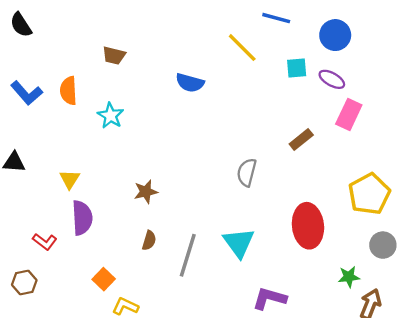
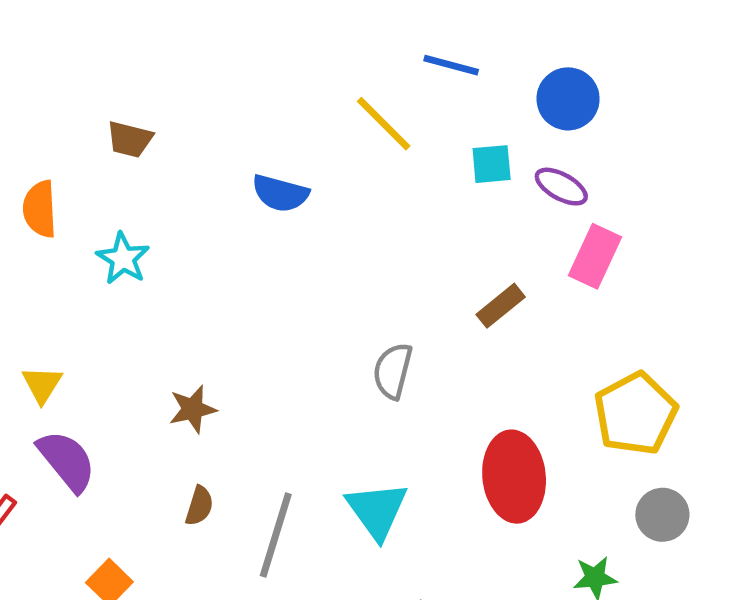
purple semicircle: (82, 218) -> (67, 461), turned -36

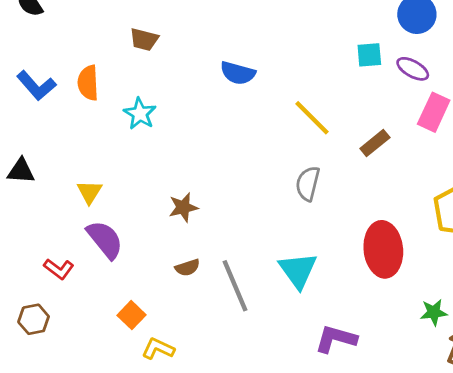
yellow line: (384, 124) -> (312, 118), moved
brown semicircle: (199, 506) -> (187, 268), turned 55
gray line: (276, 535) -> (235, 286), turned -40

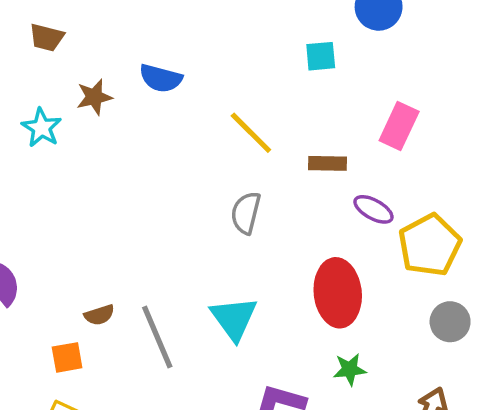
purple ellipse: (413, 69) -> (373, 209), moved
brown rectangle: (375, 143) -> (328, 163), turned 40
brown star: (183, 207) -> (94, 97), moved
green star: (434, 312) -> (350, 369), moved
orange square: (131, 315) -> (67, 357), moved, turned 36

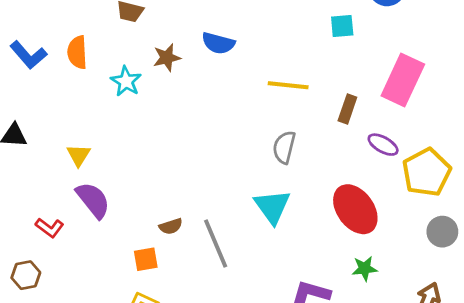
pink rectangle: (399, 126) -> (403, 80), size x1.4
yellow line: (251, 133) -> (288, 85), turned -39
brown rectangle: (328, 163) -> (347, 109), turned -72
red ellipse: (338, 293) -> (355, 209), turned -30
cyan triangle: (234, 318) -> (272, 207), moved

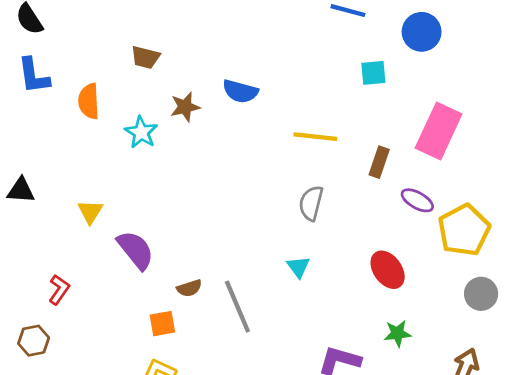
blue L-shape: (28, 55) -> (34, 76), moved, turned 33
purple semicircle: (93, 200) -> (136, 250), moved
cyan triangle: (272, 207) -> (298, 267), size x0.6
red ellipse: (355, 209) -> (388, 270), size x0.7
red L-shape: (50, 228) -> (59, 290), turned -92

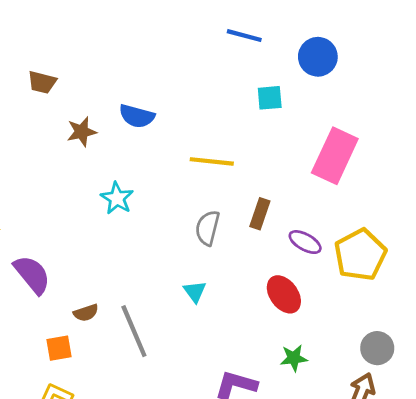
cyan star: (141, 132) -> (117, 198), moved
brown rectangle: (379, 162) -> (260, 214), moved
purple ellipse: (417, 200) -> (305, 242), moved
gray circle: (481, 294) -> (377, 348), moved

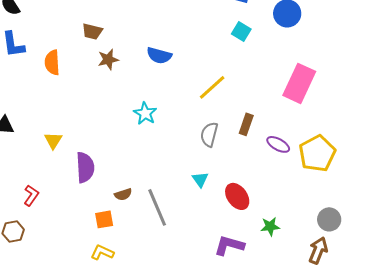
cyan square: (270, 98) -> (241, 31), moved, turned 36
brown star: (82, 132) -> (108, 59), moved
yellow line: (212, 161) -> (212, 87), turned -48
purple semicircle: (32, 275) -> (85, 167), turned 36
red ellipse: (284, 294) -> (237, 196), moved

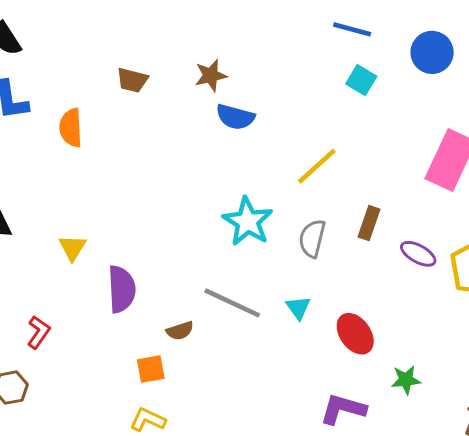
brown star: (108, 59) -> (211, 75), moved
cyan star: (145, 113) -> (248, 222), moved, size x1.4
gray line: (157, 207) -> (232, 303), moved, turned -42

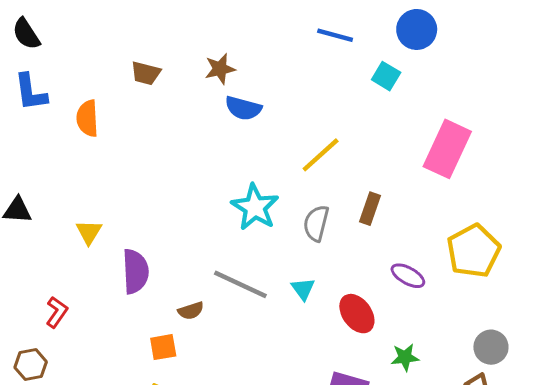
blue line: (352, 29) -> (335, 35), moved
blue circle: (432, 52) -> (417, 29), moved
cyan square: (361, 80) -> (386, 76), moved
purple ellipse: (418, 254) -> (408, 276), moved

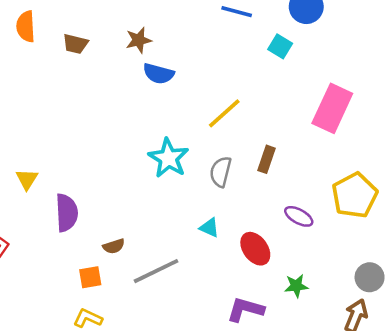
orange semicircle: (87, 118) -> (26, 26), moved
gray line: (240, 284) -> (156, 271), moved, turned -51
cyan triangle: (303, 289) -> (209, 228), turned -30

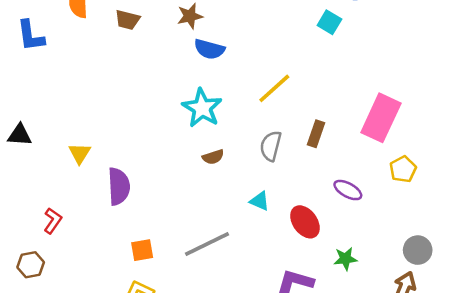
pink rectangle: (332, 108) -> (381, 118), moved
cyan star: (168, 158) -> (202, 108), moved
yellow pentagon: (355, 195) -> (403, 169), size x0.6
brown semicircle: (114, 246) -> (213, 157), moved

